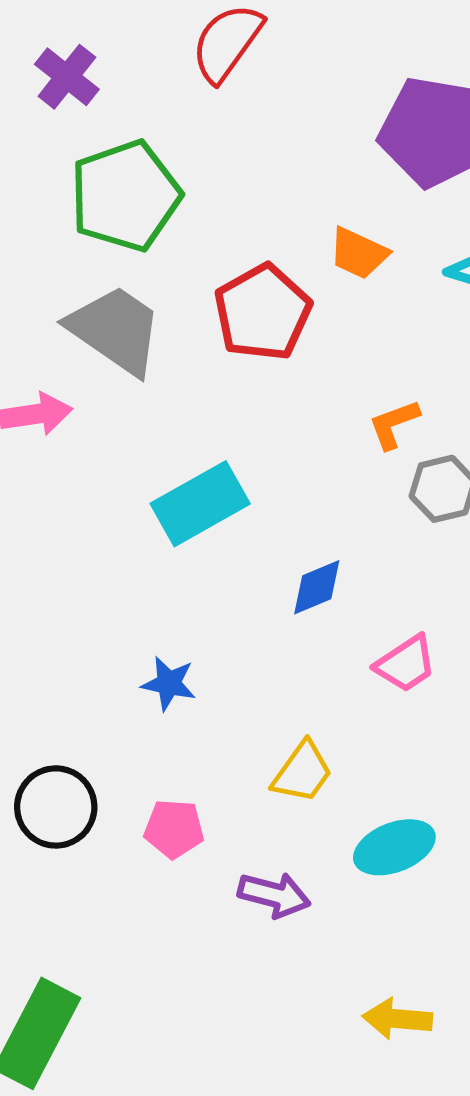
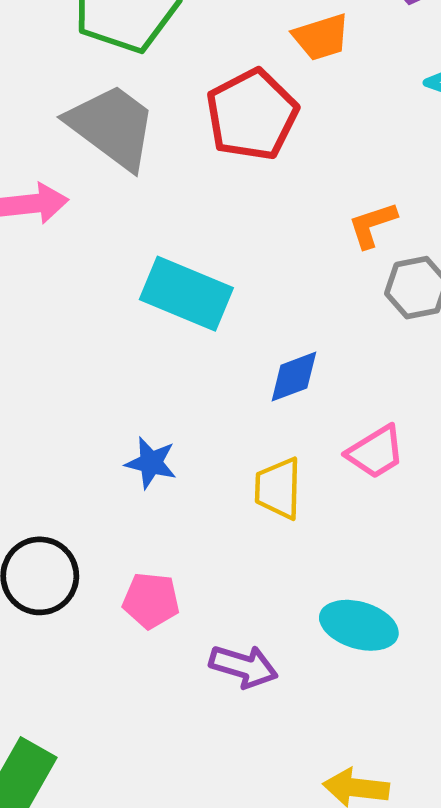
orange trapezoid: (358, 253) -> (321, 37), moved, turned -44
cyan rectangle: (200, 504) -> (186, 294), turned 50
yellow trapezoid: (302, 772) -> (278, 488), moved, turned 144
cyan ellipse: (394, 847) -> (359, 625), turned 36

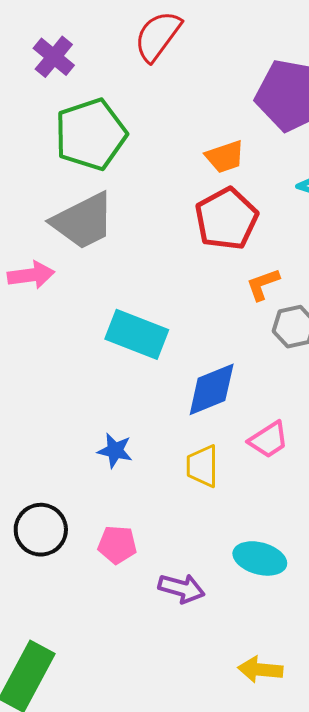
red pentagon: (252, 115) -> (226, 219), moved
gray trapezoid: (112, 126) -> (83, 221), turned 118
blue diamond: (294, 377) -> (212, 389), size x1.5

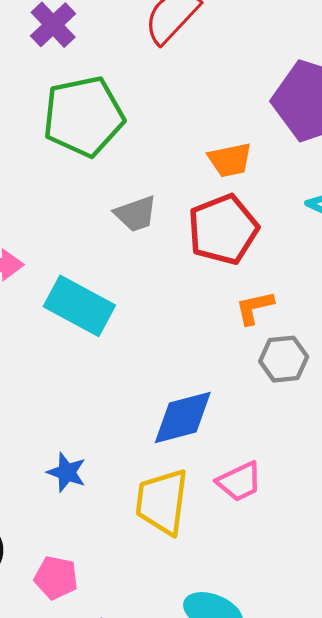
gray trapezoid: (83, 221) -> (136, 214), moved, size x0.6
cyan rectangle: (137, 334) -> (79, 306), moved
yellow trapezoid: (202, 466) -> (162, 502), size x1.4

